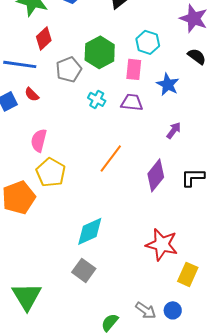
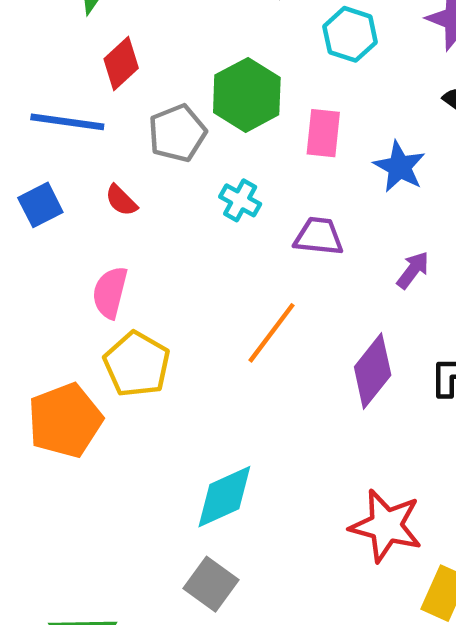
cyan hexagon: (148, 42) -> (350, 34), moved
red semicircle: (32, 94) -> (121, 200), moved
purple trapezoid: (132, 102) -> (319, 236), moved

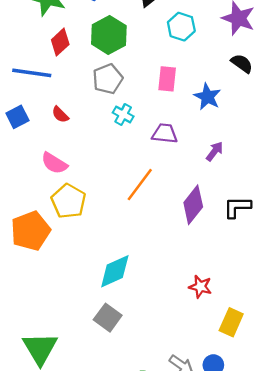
green hexagon: (247, 95) -> (109, 35), moved
gray pentagon: (177, 133) -> (108, 79), moved
pink semicircle: (110, 292) -> (54, 163), turned -72
red star: (386, 526) -> (200, 287), size x0.6

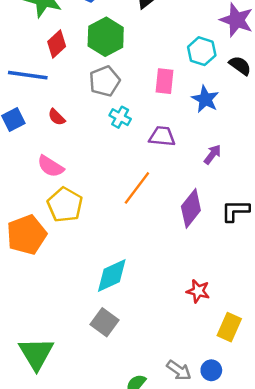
cyan hexagon: (181, 27) -> (202, 51), moved

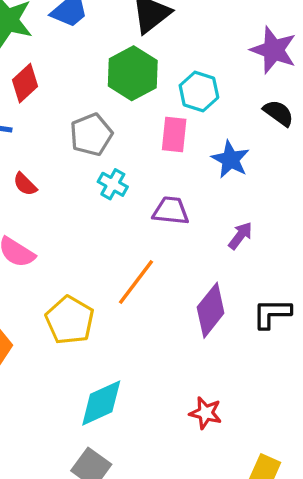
green hexagon: (106, 37) -> (133, 73), moved
cyan hexagon: (202, 51) -> (199, 91), moved
yellow pentagon: (65, 205) -> (70, 320), moved
red star: (198, 291) -> (206, 413), moved

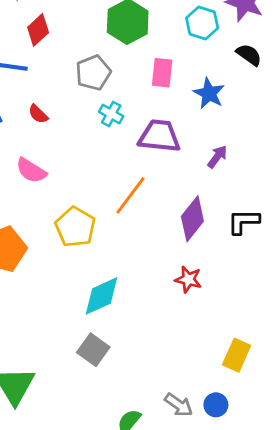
cyan hexagon: (199, 91) -> (202, 23), moved
purple trapezoid: (171, 211) -> (159, 136), size x1.4
red star: (206, 413) -> (188, 279), moved

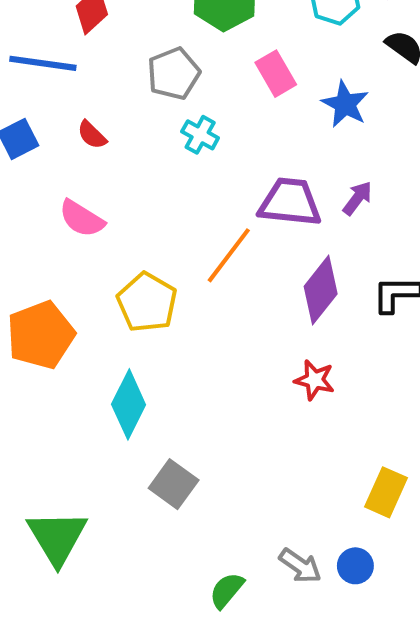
pink rectangle: (162, 73) -> (276, 74), turned -36
purple trapezoid: (159, 136) -> (290, 202), moved
cyan diamond: (101, 296) -> (129, 404), moved, turned -39

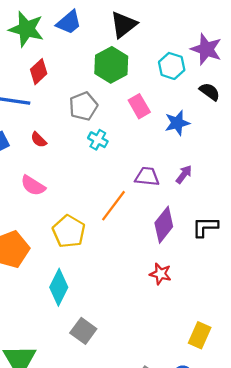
blue star: (345, 104) -> (177, 123), turned 30
purple trapezoid: (290, 202) -> (147, 177), size x0.7

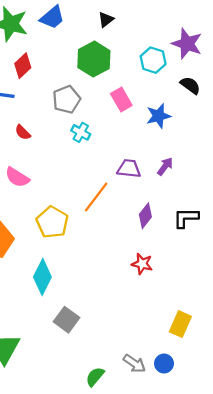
black triangle: (124, 25) -> (106, 20), size x0.6
purple diamond: (164, 225) -> (145, 216), size x0.7

